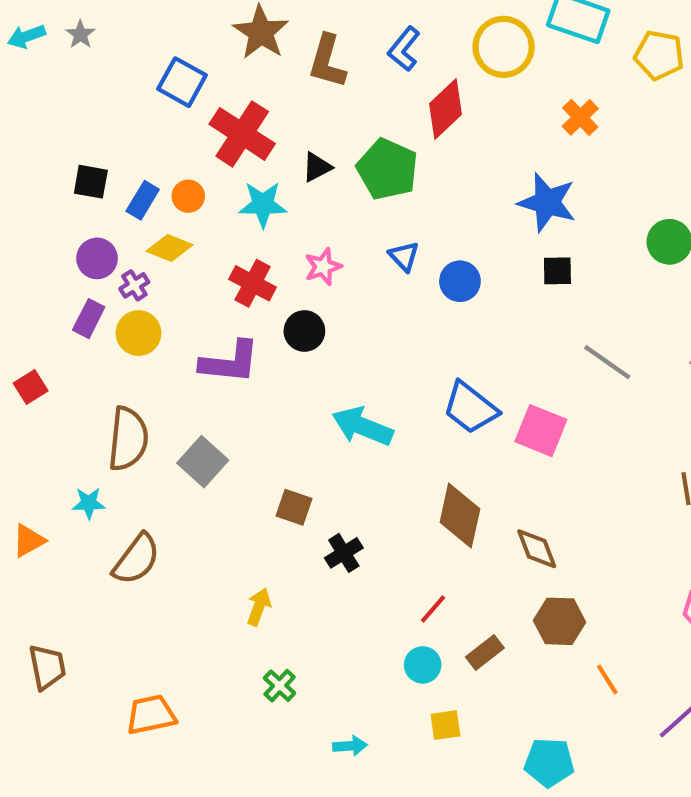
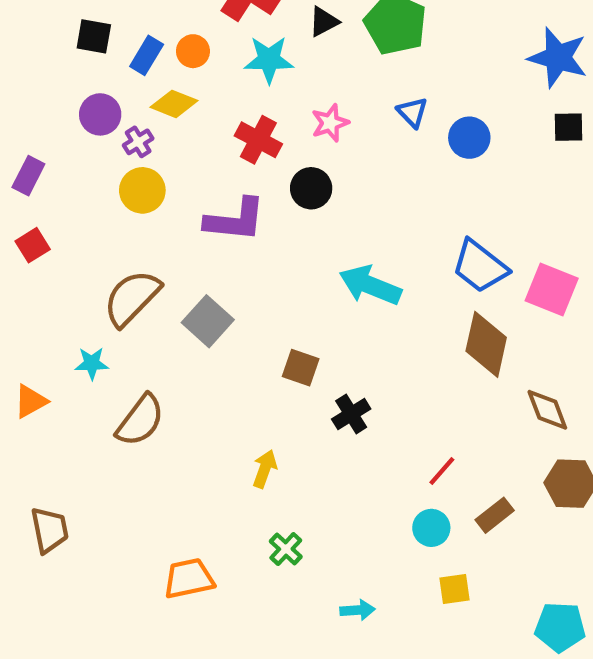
purple rectangle: (89, 319) -> (28, 176), moved
brown semicircle: (128, 439) -> (132, 298), turned -142
brown diamond: (460, 516) -> (486, 344), moved
orange trapezoid: (151, 715) -> (189, 579), moved

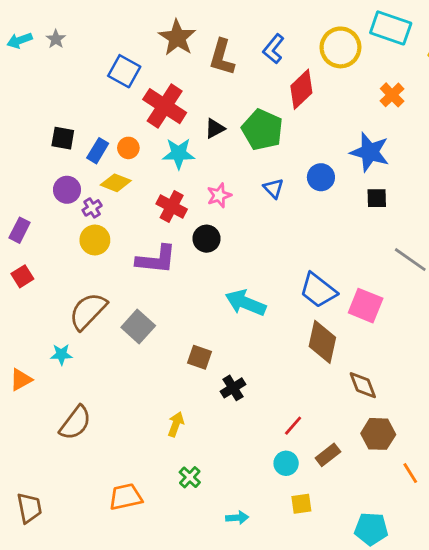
blue circle: (469, 138) -> (321, 177), moved
brown semicircle: (140, 420) -> (75, 423), moved
brown trapezoid: (50, 530) -> (29, 508), moved

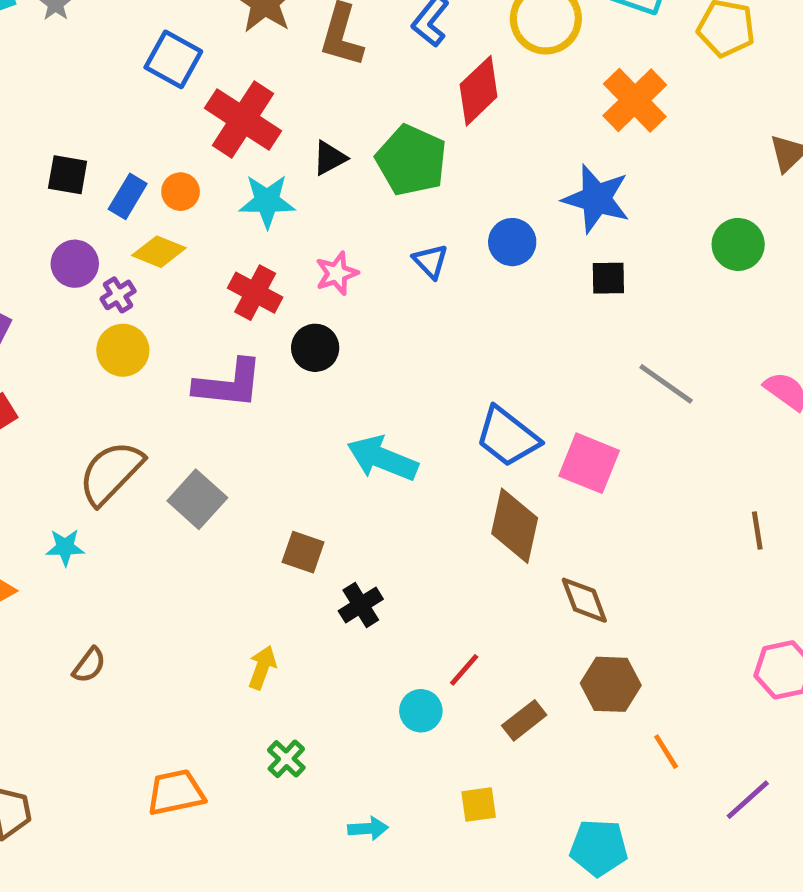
orange cross: (392, 95) -> (635, 100), size x1.5
brown semicircle: (75, 423) -> (89, 665), size x0.6
cyan circle: (286, 463) -> (421, 711), moved

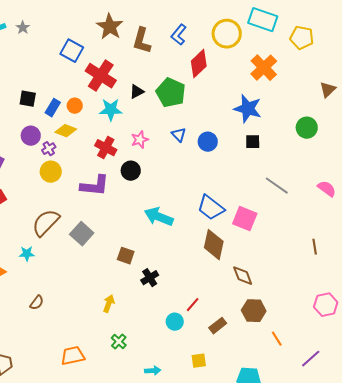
blue circle: (512, 242) -> (208, 142), moved

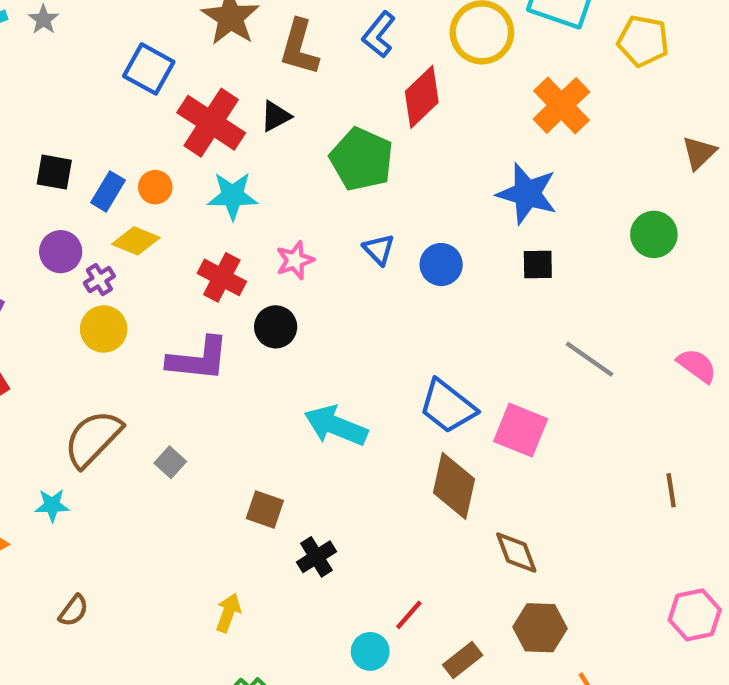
black triangle: (137, 92) -> (276, 116), moved
gray square: (82, 234) -> (170, 462), size x0.6

